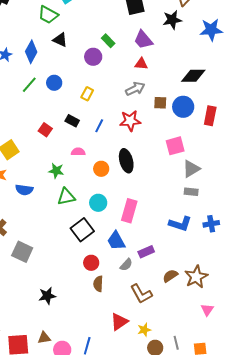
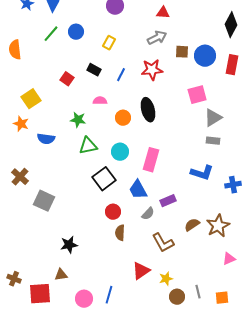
black diamond: (193, 76) -> (231, 25), moved, turned -60
blue cross: (211, 224) -> (233, 185), moved
pink triangle: (207, 310) -> (229, 259), turned 32
brown triangle: (44, 338) -> (61, 275), moved

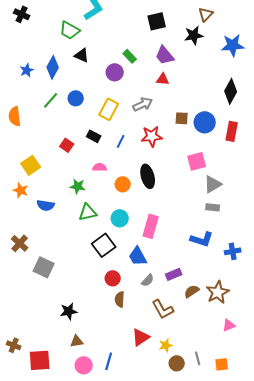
gray arrow: (157, 38) -> (143, 104), moved
yellow rectangle: (109, 43) -> (109, 109), size x1.5
purple rectangle: (168, 201) -> (174, 274), moved
brown triangle: (61, 275) -> (77, 341), moved

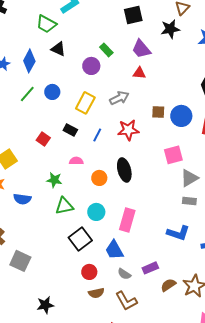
gray semicircle: (148, 280) -> (124, 274), turned 80
brown semicircle: (120, 299) -> (96, 293), turned -105
brown L-shape: (163, 309) -> (126, 301), moved

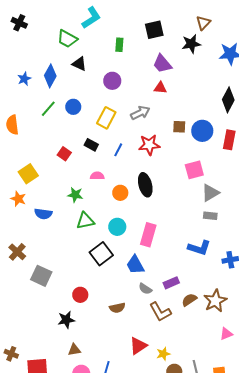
green rectangle: (106, 50) -> (119, 45), moved, turned 48
red circle: (89, 272) -> (80, 295), moved
brown L-shape: (126, 301) -> (160, 312), moved

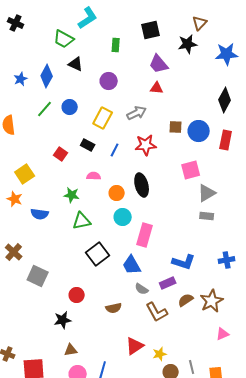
cyan circle: (117, 227) -> (123, 217), moved
blue L-shape: (199, 248) -> (184, 262), moved

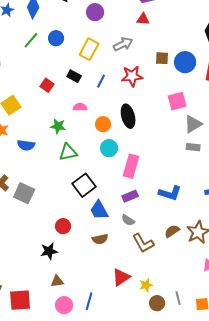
blue trapezoid: (132, 265) -> (99, 210), moved
gray square: (38, 276) -> (24, 193), moved
purple rectangle: (168, 283) -> (130, 196), moved

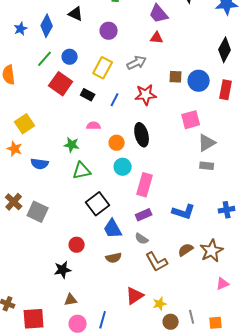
red square: (47, 85) -> (61, 84), moved, size x1.6

